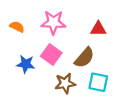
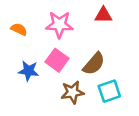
red triangle: (98, 29) -> (103, 15), moved
cyan square: (98, 82) -> (109, 91), turned -30

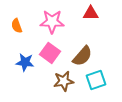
orange semicircle: (19, 29) -> (17, 26), turned -136

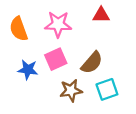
orange semicircle: (17, 26) -> (19, 29), size x1.5
pink square: (50, 53) -> (56, 59), turned 30

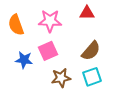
brown semicircle: (92, 63) -> (91, 51), moved

